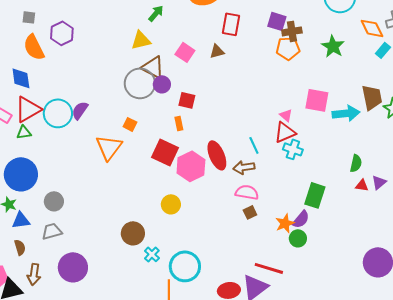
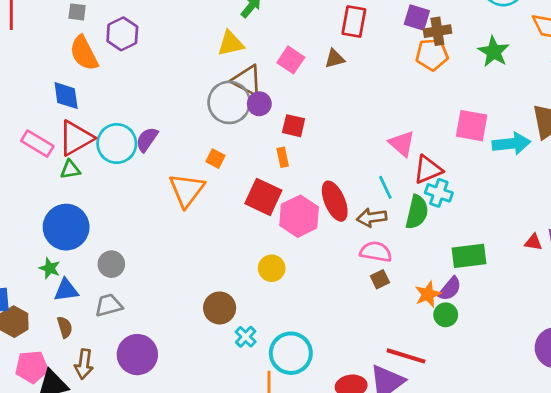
pink triangle: (286, 115) -> (402, 144), moved, size x1.5
green semicircle: (356, 163) -> (417, 212), moved, size x1.4
green rectangle: (315, 195) -> (469, 256), turned 65

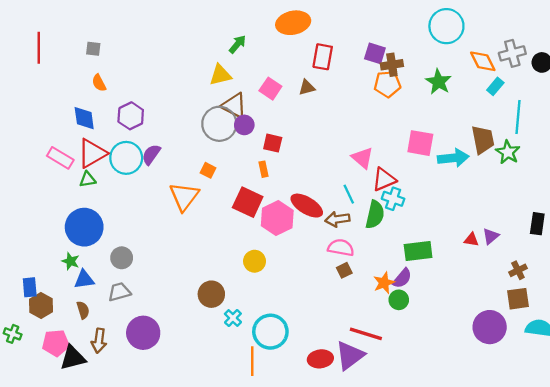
purple hexagon: (122, 34) -> (131, 116), moved
orange semicircle: (84, 53) -> (99, 83), size x0.6
red ellipse: (335, 201) -> (307, 206), turned -36

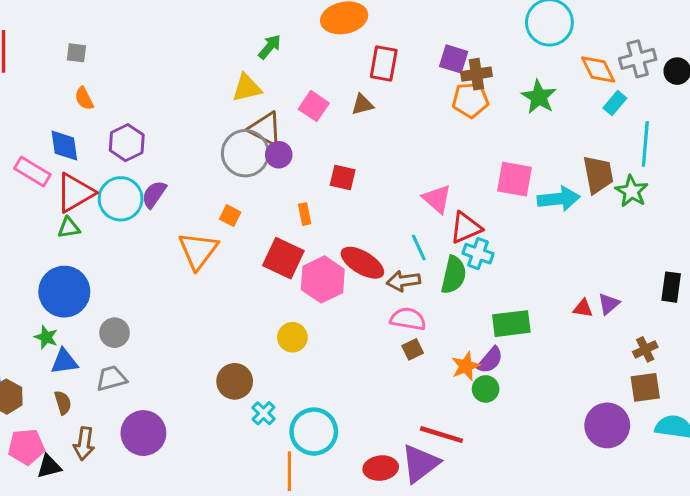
red square: (273, 143) -> (343, 178), moved
pink rectangle: (60, 158) -> (32, 171), moved
black triangle: (73, 358) -> (49, 466), size x0.7

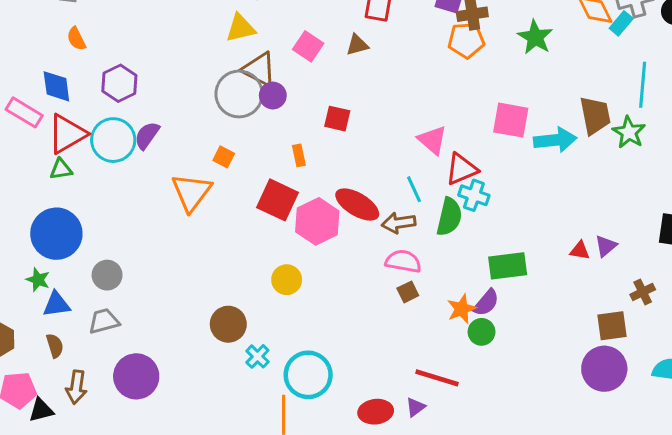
cyan rectangle: (615, 103) -> (621, 23), moved
brown square: (645, 387) -> (612, 326), moved
purple triangle: (420, 463) -> (416, 407), size x0.5

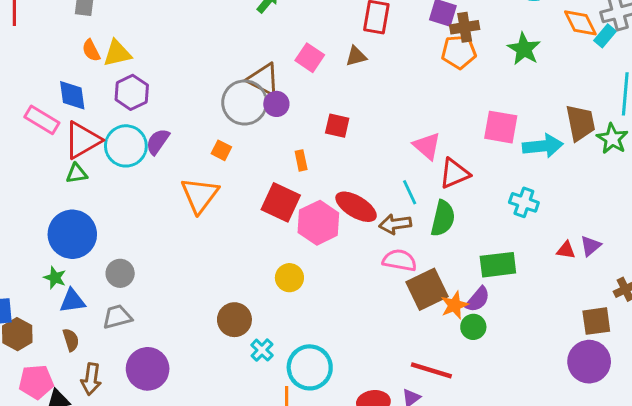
yellow triangle: (241, 28) -> (117, 53), moved
orange square: (224, 157) -> (221, 150), moved
cyan cross: (474, 195) -> (524, 202), moved
brown square: (408, 292) -> (427, 289), moved, size x2.0

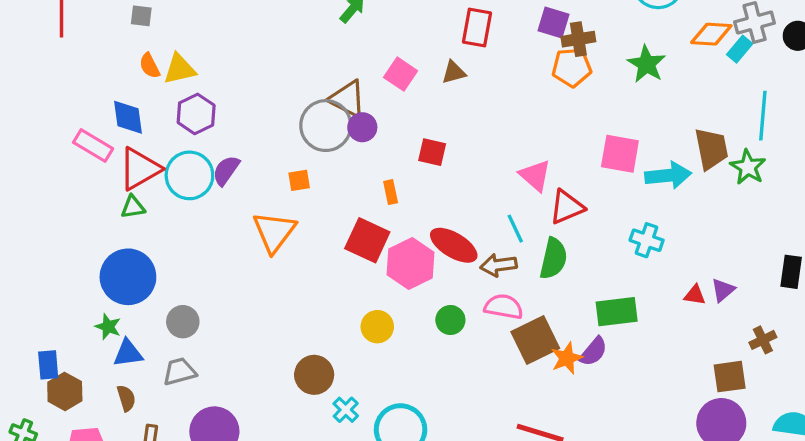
orange diamond: (580, 23) -> (711, 34), turned -60
orange square: (221, 150) -> (299, 180), turned -36
green circle: (473, 327) -> (450, 320), moved

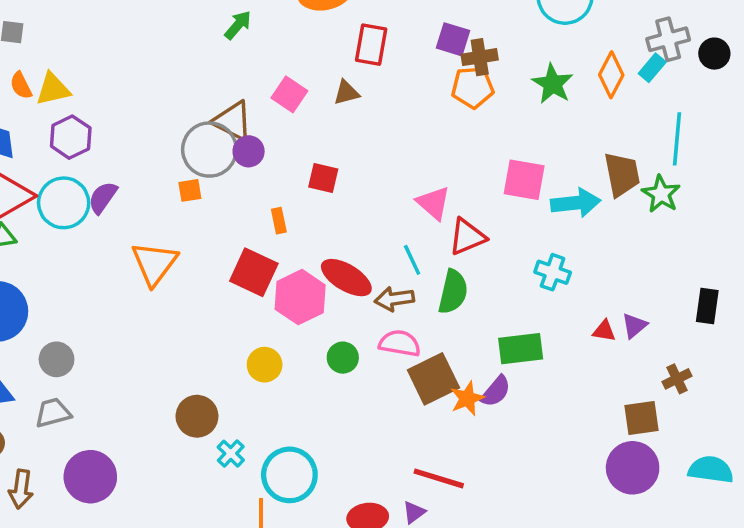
orange diamond: (711, 34) -> (611, 75), moved, turned -66
orange square: (299, 180) -> (190, 190), moved

